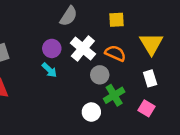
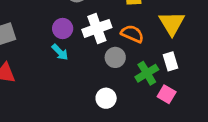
white cross: (83, 48) -> (97, 28), turned 30
green cross: (114, 95) -> (147, 73), moved

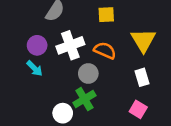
green cross: (147, 73) -> (84, 99), moved
white circle: (106, 98) -> (63, 113), moved

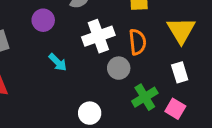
purple circle: (37, 45) -> (43, 20), moved
orange semicircle: (105, 50) -> (138, 42), turned 60
green cross: (84, 99) -> (145, 97), moved

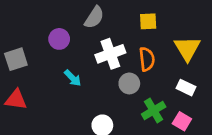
white rectangle: (180, 72) -> (186, 88), turned -48

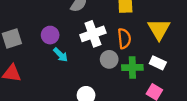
purple circle: (59, 39) -> (50, 35), moved
green cross: (154, 110) -> (132, 67), moved, turned 30

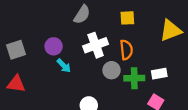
yellow triangle: (159, 29) -> (171, 30), moved, turned 40
white rectangle: (158, 63) -> (159, 74), turned -35

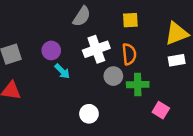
white rectangle: (159, 74) -> (177, 60), moved

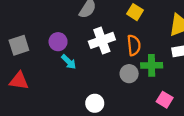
yellow square: (130, 20) -> (135, 12), turned 35
gray circle: (113, 76) -> (129, 74), moved
green cross: (138, 85) -> (152, 65), moved

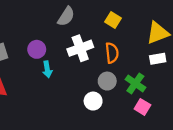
cyan arrow: (69, 62) -> (47, 69), turned 35
green cross: (152, 65) -> (135, 83), moved, turned 36
white circle: (95, 103) -> (93, 101), moved

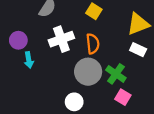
white rectangle: (158, 59) -> (138, 50), turned 35
gray circle: (107, 81) -> (88, 72), size x1.5
white circle: (93, 101) -> (74, 102), moved

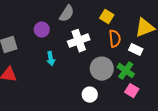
purple circle: (18, 40) -> (42, 30), moved
orange semicircle: (93, 44) -> (115, 39), moved
white rectangle: (138, 50) -> (136, 50), moved

